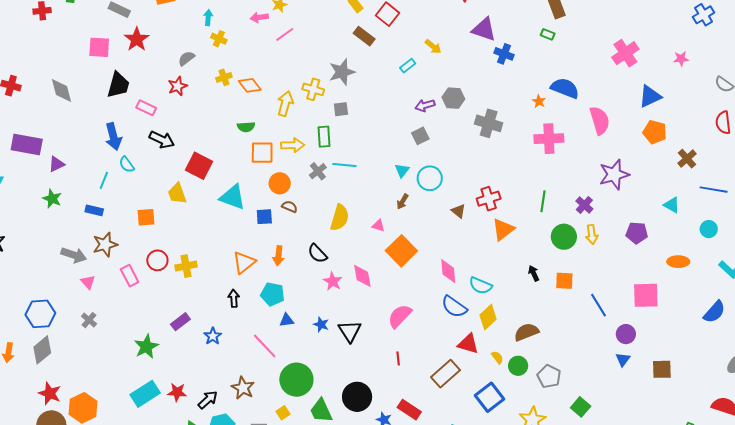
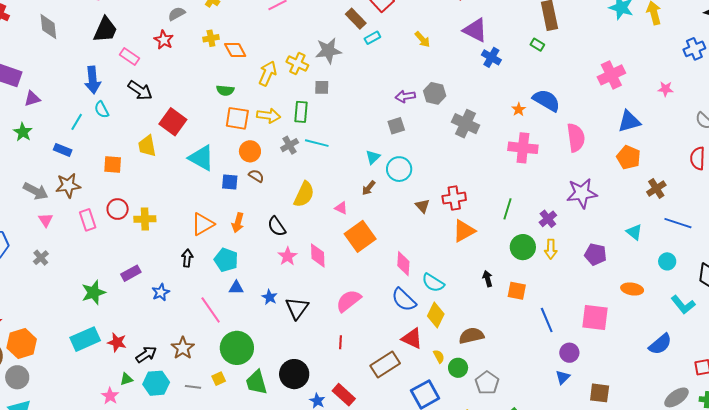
cyan rectangle: (408, 66) -> (372, 38), moved
red star: (178, 86) -> (164, 40), turned -30
yellow diamond: (488, 317) -> (436, 315), turned -30

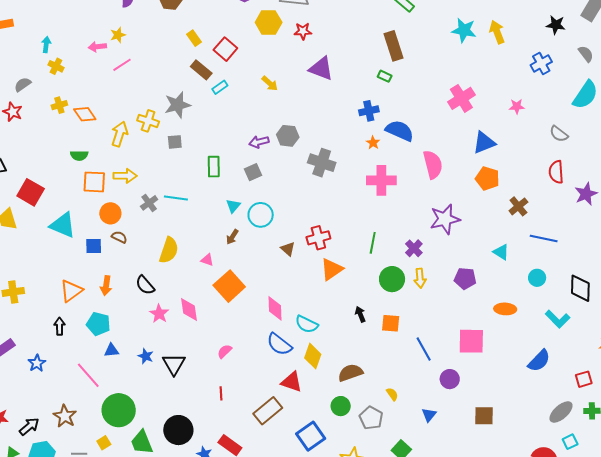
blue cross: (491, 57) -> (369, 111), moved, turned -36
green rectangle: (301, 112) -> (214, 167), moved
pink semicircle: (349, 301) -> (225, 351), size x0.6
yellow semicircle: (439, 356) -> (392, 394), moved
blue triangle: (563, 377) -> (429, 415), moved

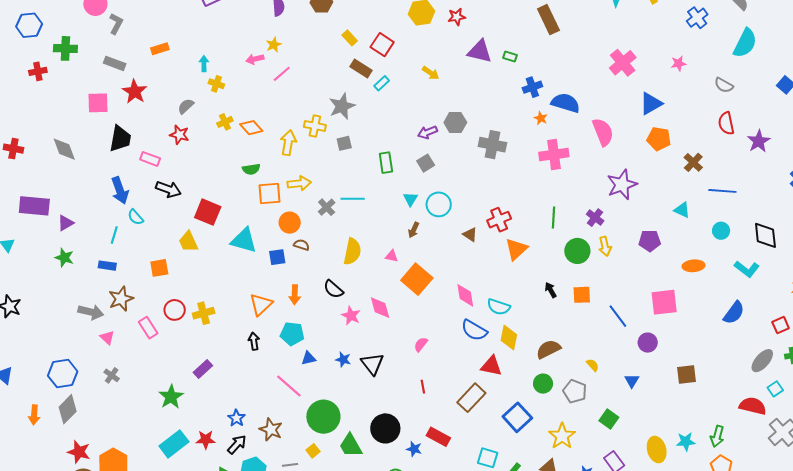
green rectangle: (385, 76) -> (510, 56), moved
blue star: (37, 363) -> (236, 418), moved

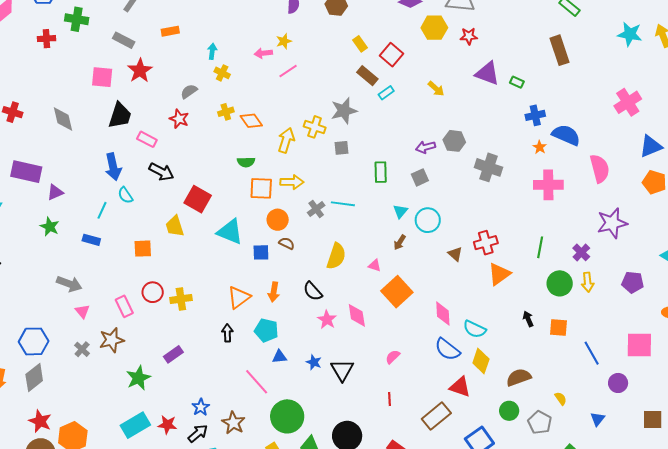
brown star: (121, 299) -> (112, 340), moved

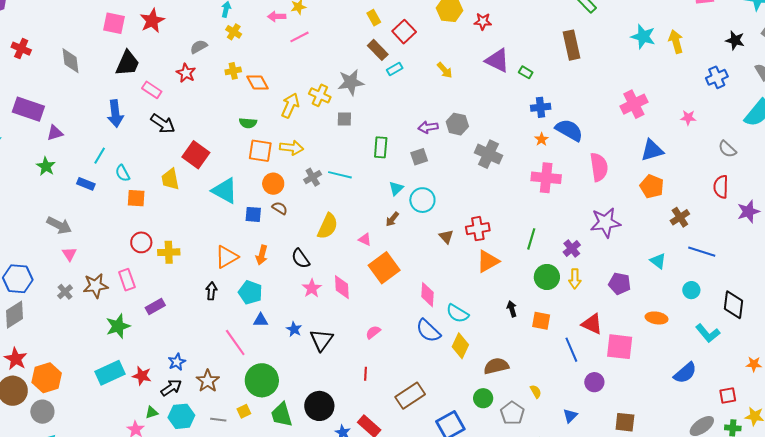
cyan semicircle: (125, 195) -> (123, 173), moved
pink rectangle: (124, 306) -> (127, 280), moved
red triangle: (460, 387) -> (592, 324), moved

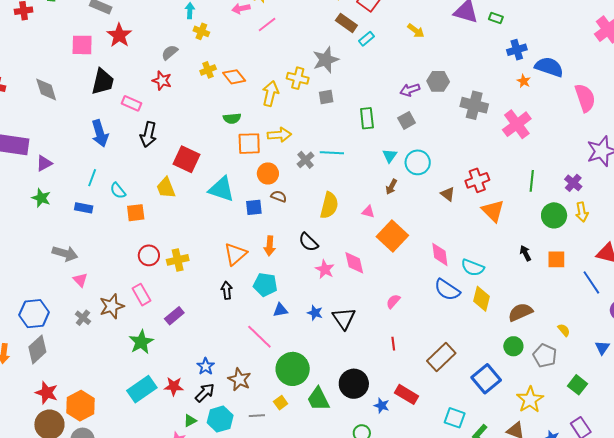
black arrow: (163, 124) -> (148, 135), turned 80
pink cross: (546, 178) -> (517, 124), moved, turned -32
orange triangle: (488, 261) -> (493, 211), turned -35

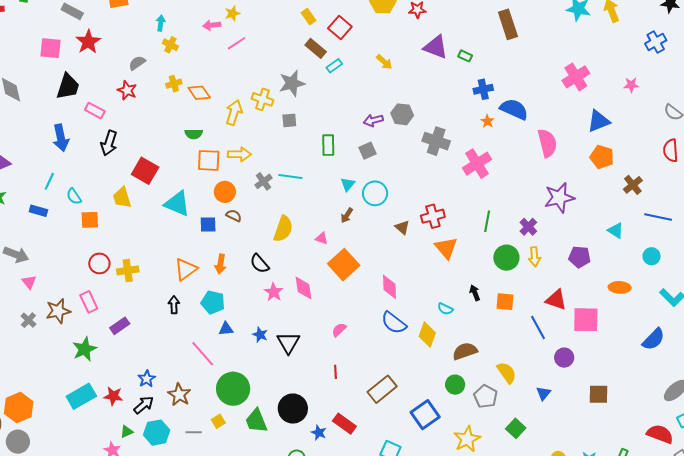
cyan semicircle: (473, 268) -> (445, 309), moved, size x0.7
yellow semicircle: (564, 330) -> (507, 373), size x1.6

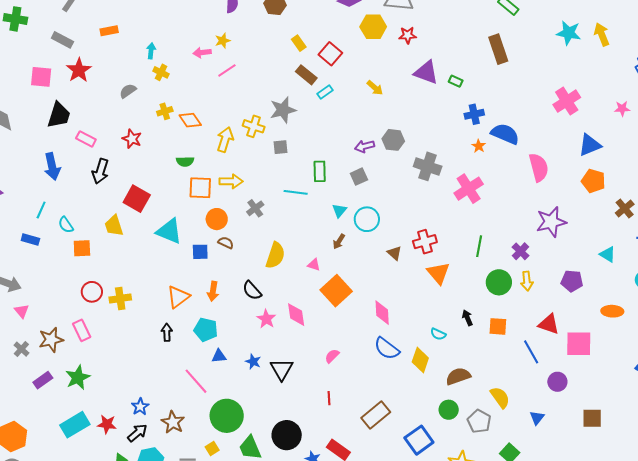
red star: (127, 90) -> (132, 139), moved
cyan line: (290, 176) -> (296, 192), moved
purple rectangle: (120, 326) -> (43, 380), moved

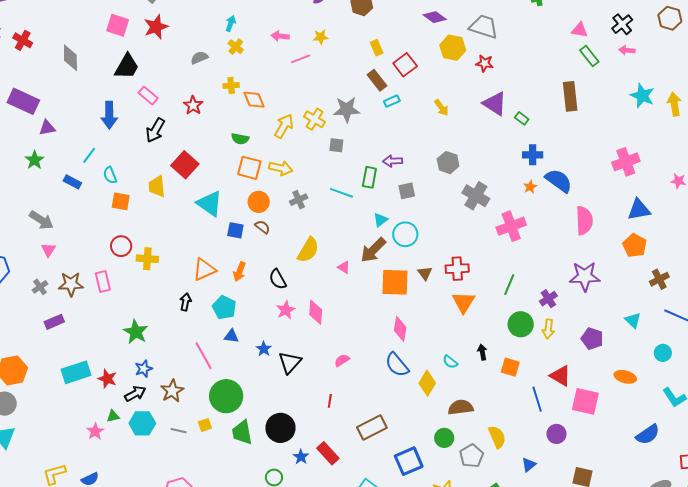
yellow star: (223, 41) -> (321, 37), moved
purple arrow: (365, 146) -> (393, 161), moved
brown arrow: (339, 242) -> (373, 250), size x1.8
orange square: (336, 291) -> (395, 282), moved, turned 32
green star: (78, 378) -> (136, 332), moved, turned -30

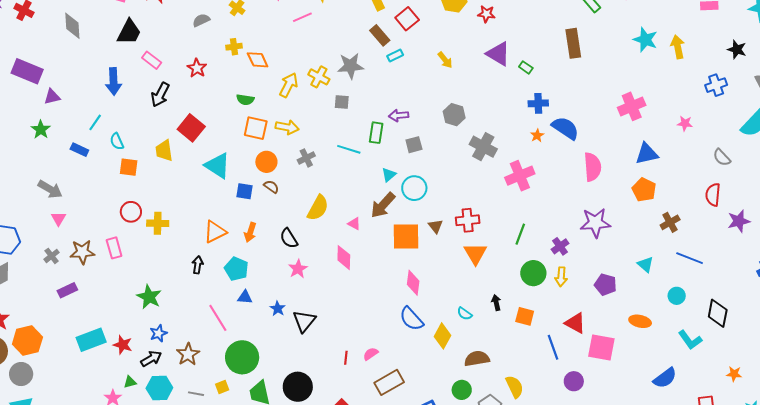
pink diamond: (316, 312) -> (344, 258), moved
pink semicircle: (342, 360) -> (371, 354), moved

